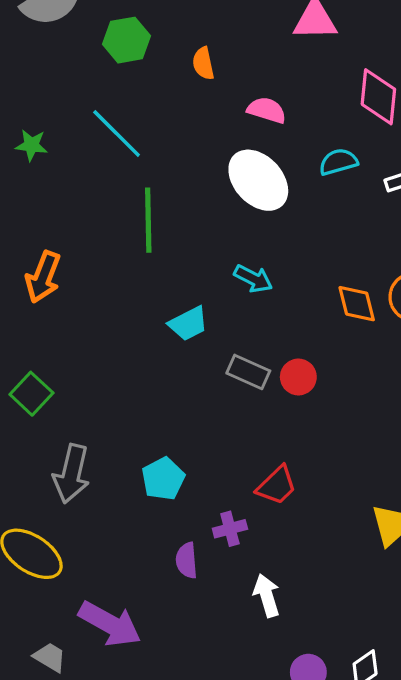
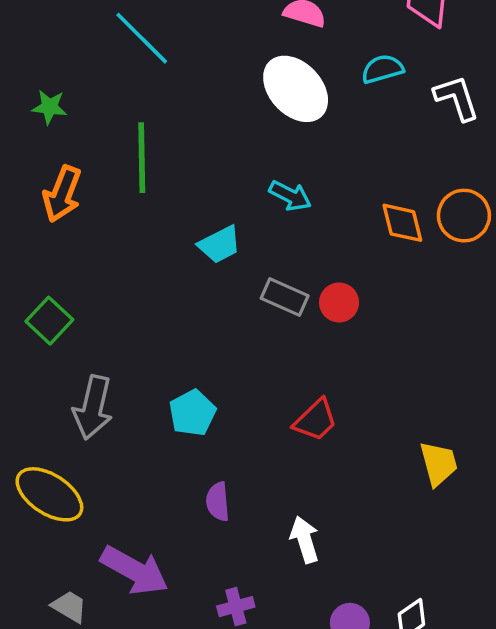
green star: (31, 145) -> (49, 107), moved
green line: (148, 220) -> (142, 158), moved
purple cross: (230, 529) -> (236, 607), moved

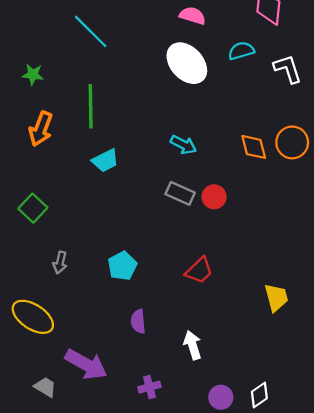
cyan arrow: (290, 196) -> (183, 145), moved
cyan trapezoid: (220, 245) -> (105, 161), moved
gray arrow: (93, 407) -> (60, 262), size x0.6

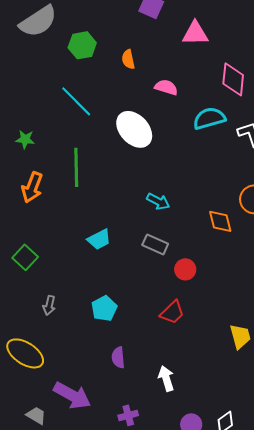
cyan semicircle: (241, 51) -> (209, 118), size x1.4
white ellipse: (187, 63) -> (134, 129), moved
orange diamond: (254, 147) -> (220, 221), moved
cyan trapezoid: (105, 161) -> (99, 239), moved
red circle: (214, 197) -> (185, 269), moved

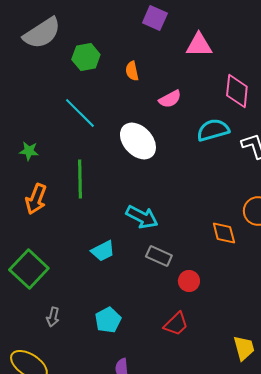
pink semicircle: (166, 87) -> (170, 99), turned 135
cyan arrow: (158, 201) -> (142, 217), moved, size x1.4
green square: (25, 257) -> (29, 269), size x1.5

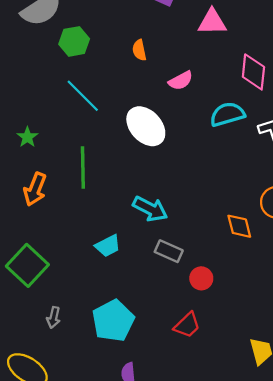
green hexagon: (86, 57) -> (74, 41), moved
green star: (29, 151) -> (27, 137), turned 30
cyan pentagon: (108, 320) -> (113, 321), size x1.5

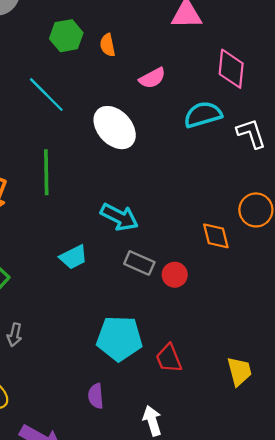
green hexagon: (74, 41) -> (66, 36), moved
red circle: (201, 278) -> (175, 275), moved
cyan pentagon: (113, 321) -> (119, 338), moved, turned 30
red trapezoid: (187, 325) -> (169, 358), moved, turned 112

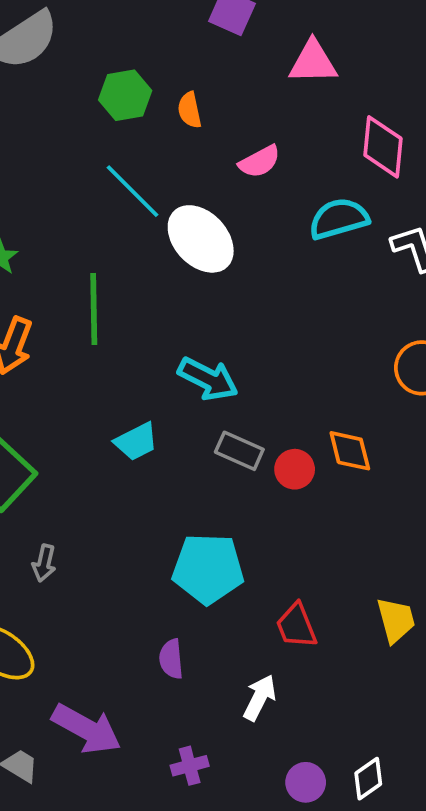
cyan line: (46, 95) -> (132, 191), moved
orange diamond: (216, 236) -> (350, 451), moved
red trapezoid: (169, 358) -> (296, 626), moved
white arrow: (152, 421) -> (260, 698), turned 44

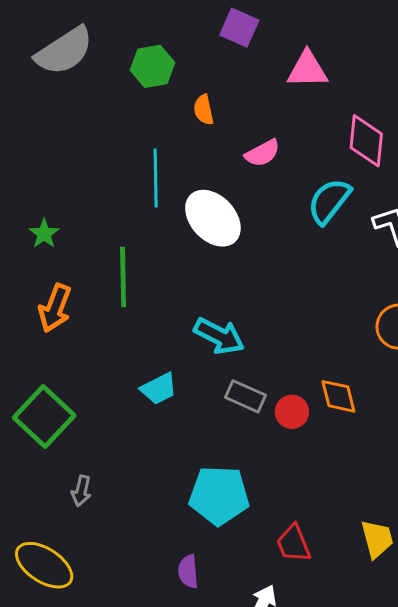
green hexagon: (125, 95) -> (153, 66), moved
cyan line: (132, 191) -> (156, 178), turned 44
cyan semicircle: (339, 219) -> (329, 201), turned -36

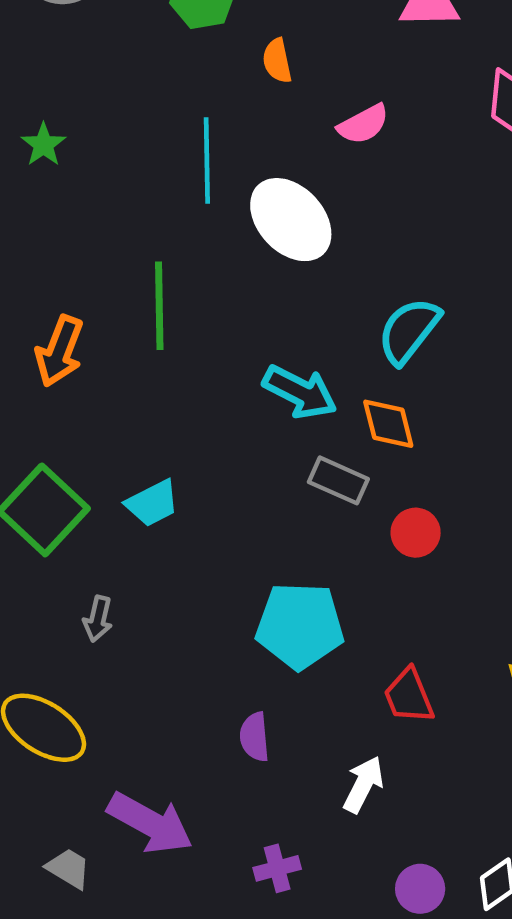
cyan semicircle: (329, 201) -> (409, 331), moved
green star: (44, 234) -> (43, 145), moved
cyan trapezoid: (159, 389) -> (152, 503), moved
orange diamond: (338, 396) -> (388, 424), moved
red circle: (292, 412) -> (416, 533), moved

